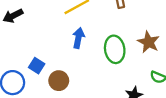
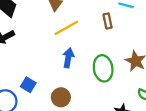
brown circle: (59, 81) -> (61, 97), moved

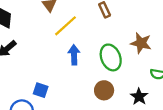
brown circle: (61, 97) -> (104, 90), moved

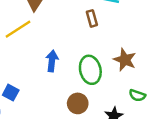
yellow line: (65, 26) -> (18, 29), moved

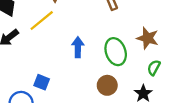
green semicircle: (137, 95) -> (154, 68), moved, turned 105

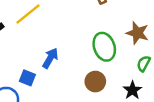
blue arrow: (78, 47) -> (50, 58), moved, turned 30

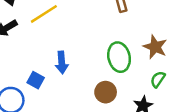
blue arrow: (50, 58) -> (62, 62), turned 138

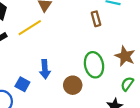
brown circle: (106, 92) -> (73, 85), moved

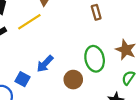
blue arrow: (45, 69) -> (45, 64), turned 48

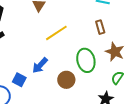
brown rectangle: (96, 12) -> (100, 27), moved
yellow line: (29, 22) -> (56, 33), moved

